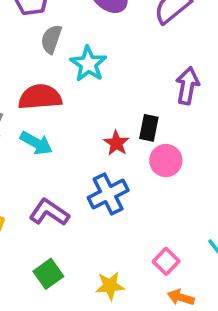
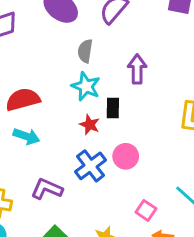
gray semicircle: (51, 39) -> (85, 51), moved
cyan star: (88, 64) -> (86, 86), moved
pink circle: (166, 161) -> (126, 156), moved

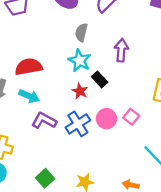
black rectangle: (113, 108) -> (100, 79), turned -49
purple L-shape: (47, 189) -> (44, 121), moved
pink square: (146, 210) -> (131, 117), moved

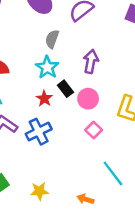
pink circle: (106, 119) -> (88, 99), moved

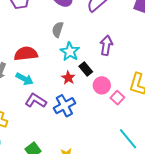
gray semicircle: (52, 39) -> (58, 30), moved
pink circle: (88, 99) -> (102, 85), moved
pink square: (94, 130) -> (117, 98), moved

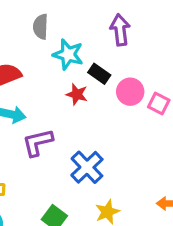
purple L-shape: (36, 101) -> (38, 142), turned -30
blue cross: (64, 106) -> (87, 167), moved

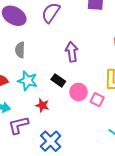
cyan star: (68, 54) -> (28, 81), moved
red star: (77, 94) -> (42, 105), moved

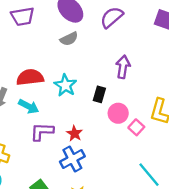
gray semicircle: (20, 50) -> (69, 39), moved, turned -133
black rectangle: (58, 80) -> (99, 94), turned 56
red star: (42, 105) -> (74, 133), moved

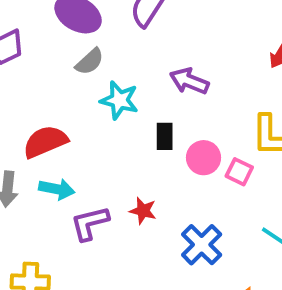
purple arrow: (123, 67) -> (189, 81), turned -60
cyan star: (65, 85) -> (119, 100), moved
blue cross: (72, 159) -> (202, 245), moved

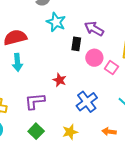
purple arrow: (189, 81) -> (94, 29), moved
cyan arrow: (57, 189) -> (17, 62), turned 66
purple L-shape: (90, 223) -> (35, 101), moved

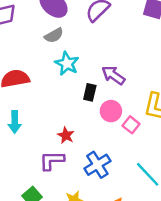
cyan arrow: (17, 62) -> (15, 122), moved
purple L-shape: (35, 101) -> (52, 160), moved

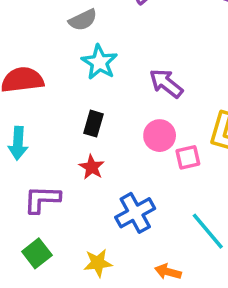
black rectangle: (90, 92) -> (94, 124), moved
pink square: (131, 125) -> (188, 157), turned 35
purple L-shape: (52, 160) -> (42, 199), moved

